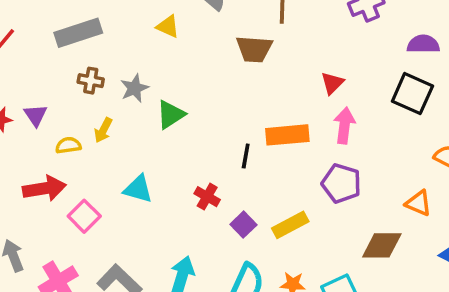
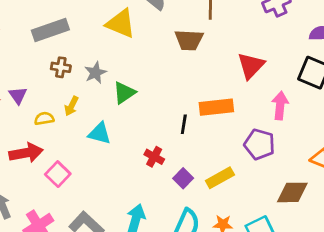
yellow triangle: (168, 26) -> (121, 24), size x1.6
red triangle: (332, 83) -> (251, 66), size x1.5
pink arrow: (344, 125) -> (280, 106), moved
cyan triangle: (138, 189) -> (99, 133), moved

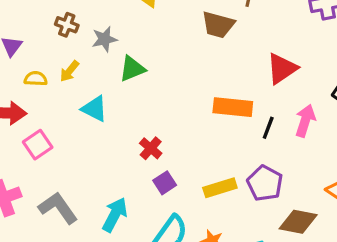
black line: (184, 124) -> (268, 128), moved
purple pentagon: (259, 144) -> (265, 183), moved
purple square: (183, 178) -> (165, 183), moved

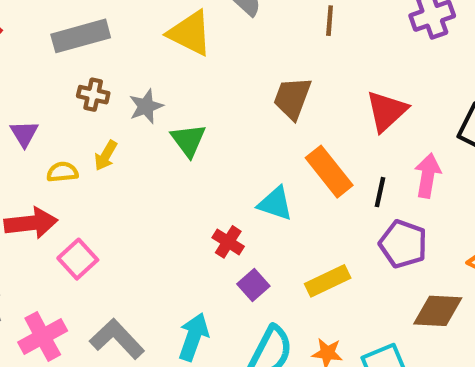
brown trapezoid: (218, 25) -> (292, 98), moved, turned 104
green triangle: (132, 69) -> (188, 140), turned -36
orange rectangle: (233, 107) -> (329, 172), turned 54
cyan triangle: (95, 109) -> (275, 204), moved
purple pentagon: (265, 183) -> (403, 244), moved

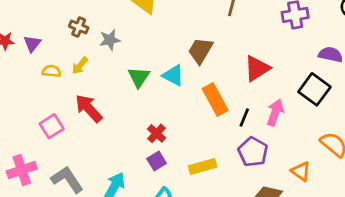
green triangle: (188, 140) -> (139, 77), moved
cyan triangle: (275, 204) -> (173, 75), moved
red arrow: (31, 223) -> (89, 108), moved, turned -136
red cross: (228, 242) -> (157, 133), moved

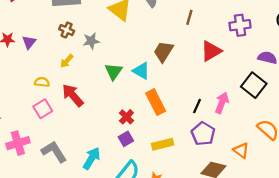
red triangle: (257, 68) -> (211, 51), moved
yellow semicircle: (52, 71) -> (42, 82), moved
orange rectangle: (215, 99) -> (156, 102), moved

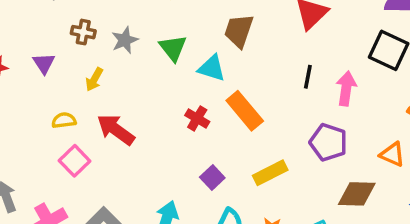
purple triangle: (29, 42) -> (44, 63), moved
green triangle: (113, 71) -> (173, 48), moved
black line: (197, 106) -> (308, 77), moved
red cross: (126, 117) -> (197, 118), moved

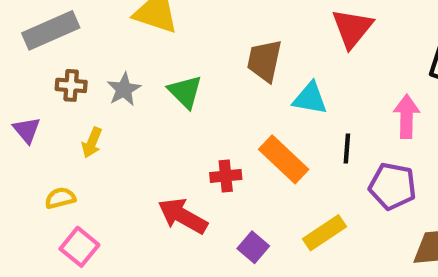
cyan triangle: (212, 68) -> (310, 98), moved
black line: (308, 77) -> (347, 149), moved
red cross: (197, 118) -> (226, 176), turned -30
red arrow: (116, 130) -> (183, 216), moved

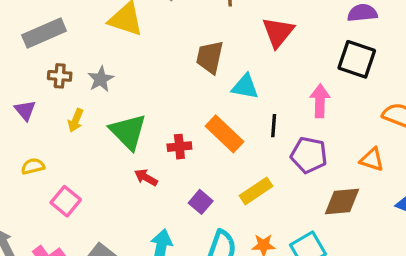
green triangle: (185, 92) -> (128, 132), moved, size x1.4
yellow semicircle: (60, 198) -> (33, 166), moved
red arrow: (183, 216) -> (146, 178), size x0.6

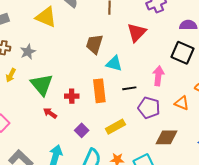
black line: (274, 126) -> (129, 88), turned 72
orange rectangle: (224, 134) -> (99, 91), turned 35
orange triangle: (372, 159) -> (182, 103), moved

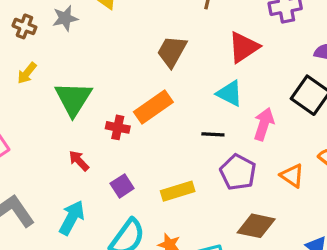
gray star: (28, 52) -> (65, 18), moved
cyan triangle: (114, 63) -> (230, 93), moved
orange rectangle: (99, 91) -> (153, 107), moved, turned 50
red arrow: (50, 113) -> (79, 161), moved

